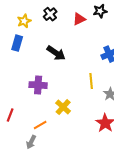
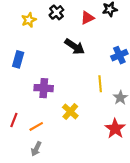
blue rectangle: (17, 43) -> (18, 59), moved
black arrow: (56, 53) -> (75, 47), moved
orange line: (40, 125) -> (36, 126), moved

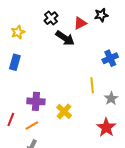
yellow star: (29, 20) -> (18, 32), moved
black arrow: (75, 47) -> (65, 38), moved
purple cross: (44, 88) -> (36, 101), moved

